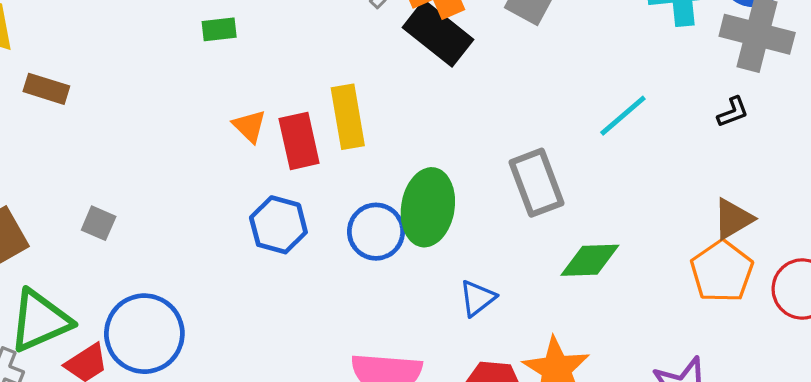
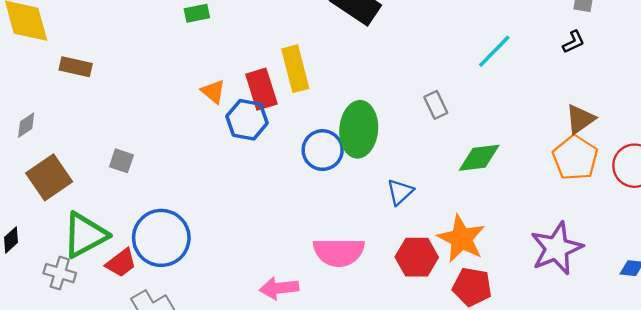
orange triangle: (250, 126) -> (213, 92), moved
gray rectangle: (536, 183) -> (436, 105), size x0.6
blue hexagon: (278, 225) -> (247, 120), moved

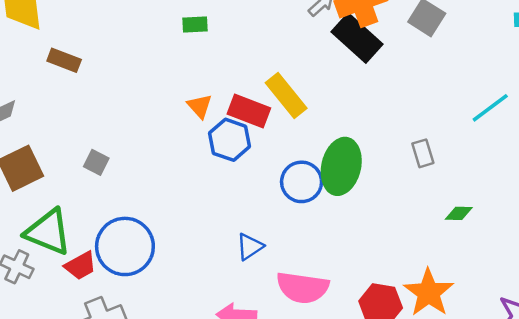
yellow rectangle: (295, 69) -> (286, 95), turned -33
red rectangle: (261, 89) -> (249, 111), turned -60
green diamond: (479, 158) -> (459, 213), size x0.6
blue triangle: (400, 192) -> (250, 247), moved
green triangle: (85, 235) -> (48, 232), turned 42

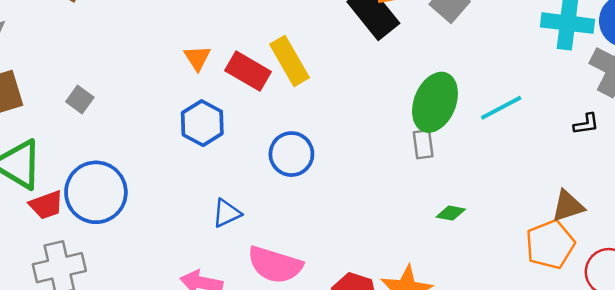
blue hexagon: (230, 140) -> (202, 123), moved
green ellipse: (341, 166) -> (435, 102), moved

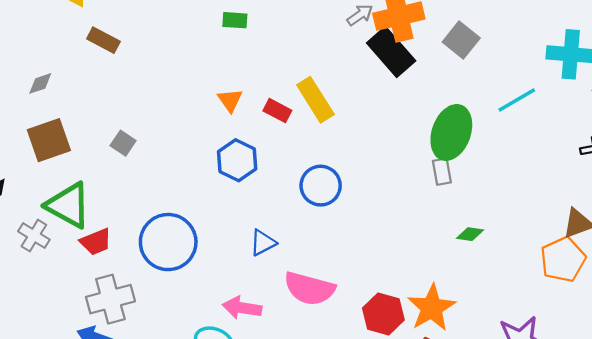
red rectangle: (248, 71) -> (277, 111), size x0.7
cyan line: (501, 108) -> (517, 100), moved
blue circle: (96, 192) -> (168, 242), moved

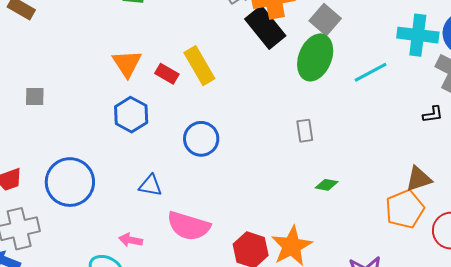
orange triangle: (230, 100) -> (127, 63), size x1.4
green ellipse: (451, 132) -> (315, 57), moved
gray square: (123, 143) -> (35, 97), turned -35
blue triangle: (263, 243) -> (150, 186), turned 35
pink arrow: (242, 308) -> (131, 240), size x0.7

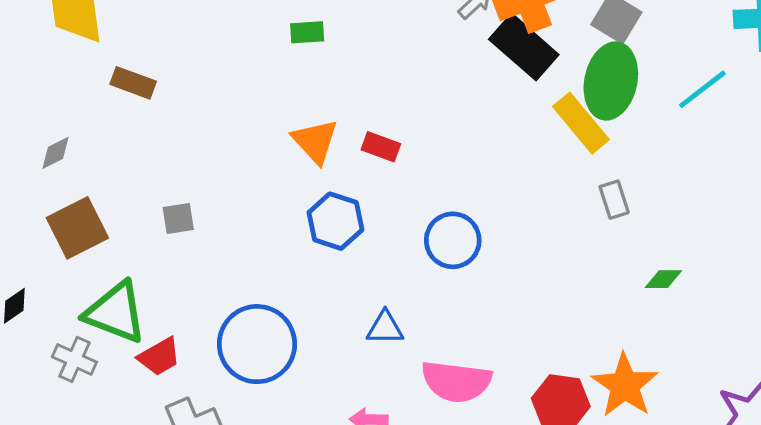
yellow rectangle: (199, 66) -> (581, 123), moved

